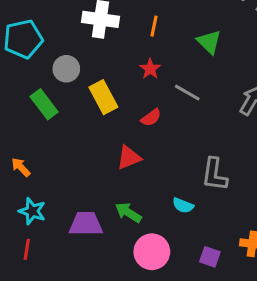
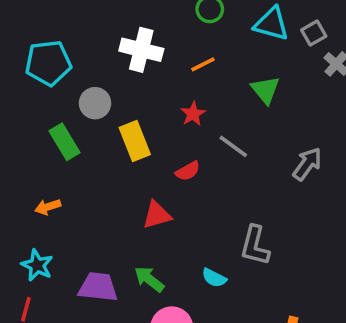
orange line: (154, 26) -> (203, 64), turned 45
orange arrow: (21, 167) -> (48, 207), moved, turned -70

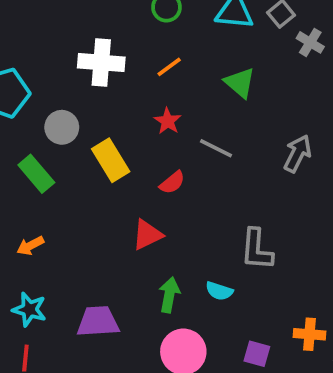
green arrow: (149, 279) -> (169, 295), moved, turned 72

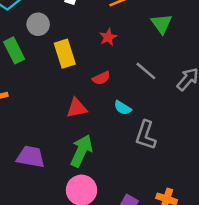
gray line: (216, 148) -> (146, 71), moved
cyan semicircle: (219, 291) -> (123, 108), moved
green arrow: (169, 295) -> (81, 151), size x1.4

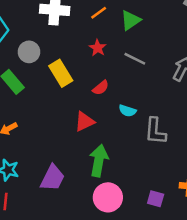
green triangle: (162, 24) -> (131, 20), moved, turned 45
gray line: (146, 71) -> (135, 59), moved
purple trapezoid: (31, 157) -> (52, 178), turned 120

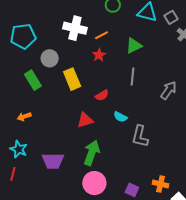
orange line: (99, 13) -> (101, 35), moved
red star: (98, 48) -> (99, 55), moved
gray line: (135, 59) -> (132, 77), turned 60
purple trapezoid: (52, 178) -> (53, 161), turned 55

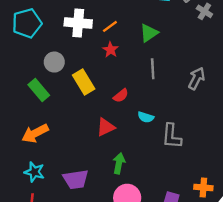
cyan pentagon: (23, 36) -> (27, 23), moved
orange arrow: (24, 117) -> (35, 133), size x1.6
green arrow: (92, 153) -> (119, 163), size x0.7

